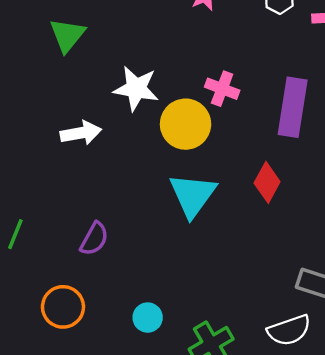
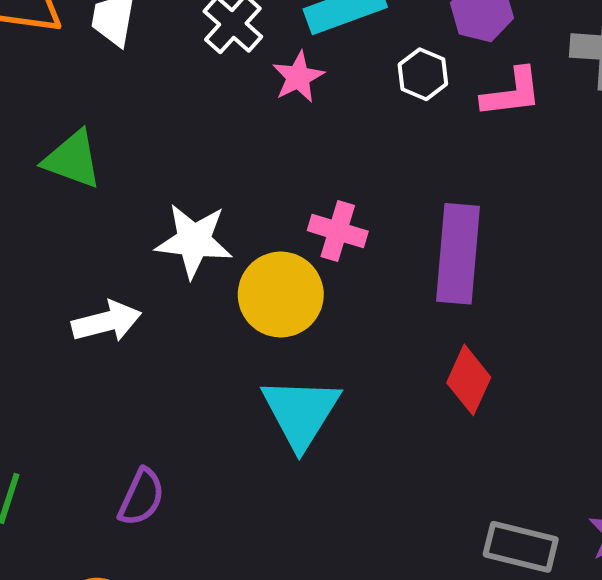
green triangle: (67, 35) -> (72, 159), turned -45
red diamond: (267, 182) -> (469, 380), moved

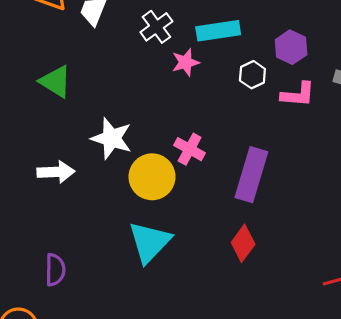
purple semicircle: (141, 497) -> (55, 270), turned -36

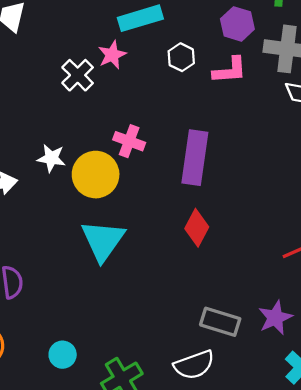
white cross: (156, 27) -> (78, 75), moved
purple hexagon: (291, 47) -> (237, 24), moved
white star: (112, 138) -> (51, 158), moved, size x0.7

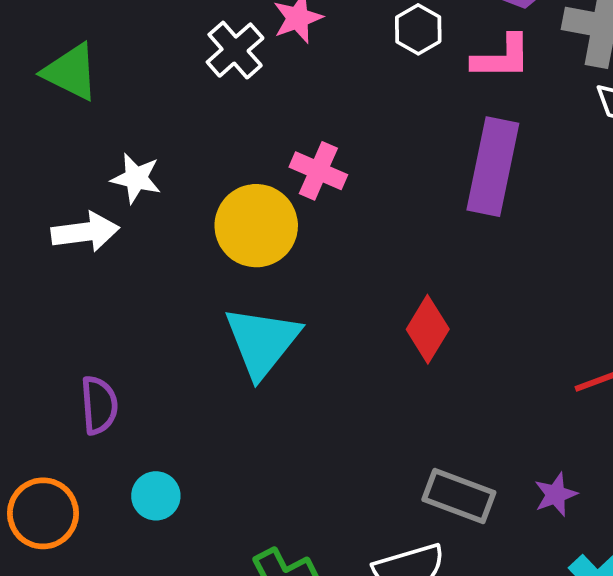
white star: (51, 158) -> (136, 178), moved
purple rectangle: (195, 158) -> (493, 167), moved
purple star: (275, 318) -> (556, 495), size x0.7
cyan circle: (63, 355) -> (156, 496), moved

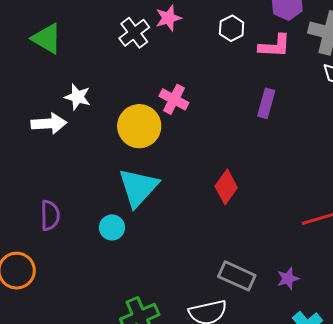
purple rectangle: (493, 167) -> (266, 103), size x0.6
cyan circle: (156, 496) -> (112, 227), moved

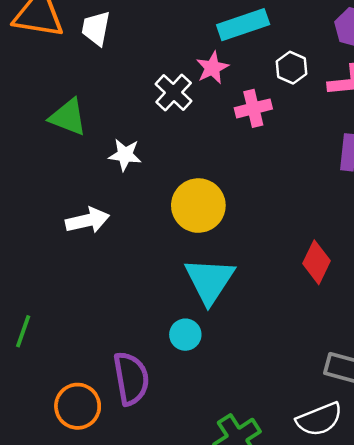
white star: (77, 97) -> (125, 155), moved
pink cross: (174, 99) -> (253, 108), moved, turned -32
purple semicircle: (50, 215) -> (131, 378), moved, size x1.4

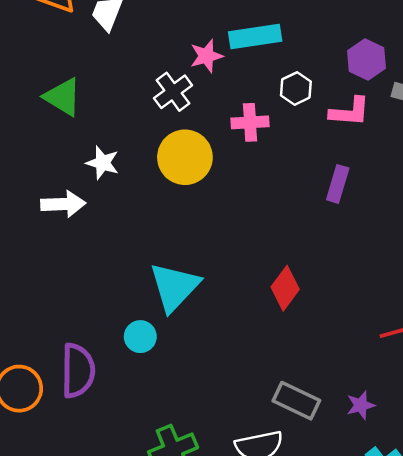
pink star: (212, 68) -> (206, 56), moved
white star: (125, 155) -> (103, 163), moved
yellow circle: (198, 206) -> (185, 157), moved

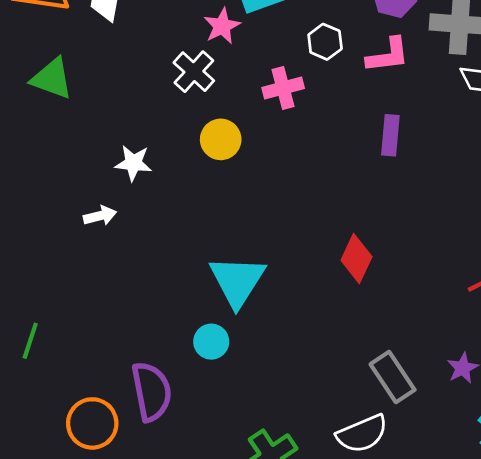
green triangle: (63, 97) -> (52, 79), moved
yellow circle: (185, 157) -> (221, 139), size x0.7
white arrow: (63, 204) -> (100, 216), size x0.7
gray rectangle: (296, 401) -> (393, 377), turned 42

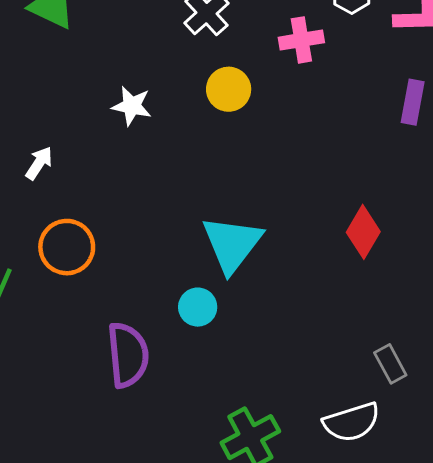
white arrow: (100, 216) -> (39, 163), moved, turned -48
gray rectangle: (393, 377) -> (390, 364), size x0.7
orange circle: (92, 423) -> (67, 247), moved

